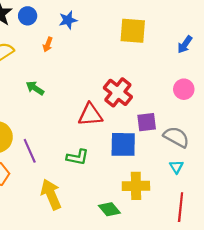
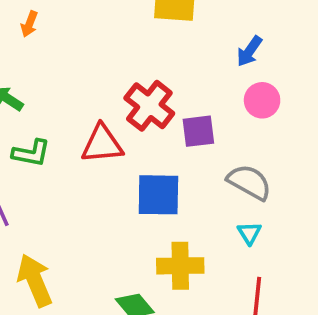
blue arrow: (185, 45) -> (249, 51), moved
purple square: (147, 122) -> (198, 131), moved
green L-shape: (78, 157) -> (31, 153), moved

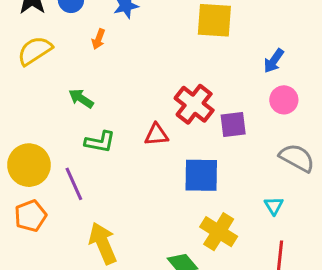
red triangle: (102, 144) -> (156, 135), size x0.7
gray semicircle: (249, 182) -> (297, 158), moved
yellow cross: (180, 266) -> (219, 232), turned 33

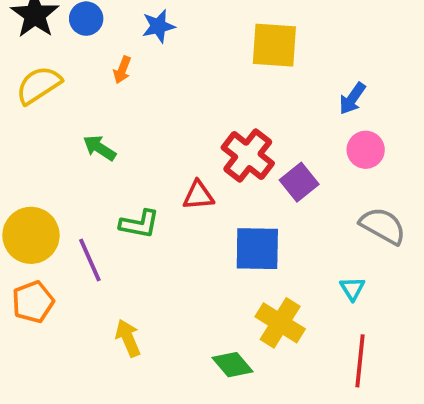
purple square: (233, 125) -> (299, 182), turned -32
green L-shape: (100, 142) -> (139, 224), moved
yellow arrow: (103, 243) -> (128, 338), size x0.7

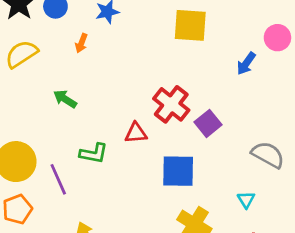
pink circle: (366, 150) -> (277, 38), moved

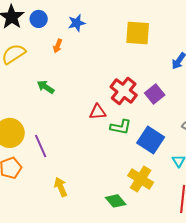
purple square: (208, 123) -> (155, 94), moved
green L-shape: (94, 153) -> (121, 127), moved
blue square: (178, 171) -> (151, 140), moved, turned 32

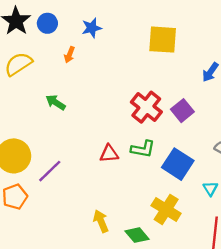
red triangle: (98, 112) -> (109, 154), moved
purple line: (41, 146) -> (50, 171), turned 70
yellow arrow: (61, 187) -> (101, 221), moved

